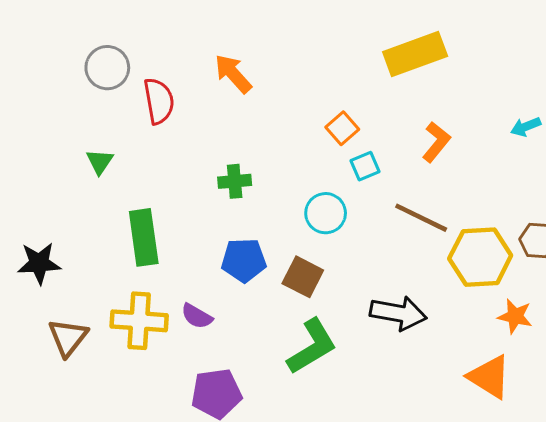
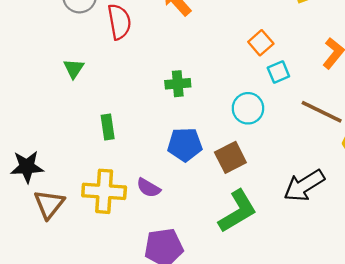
green rectangle: (144, 237) -> (108, 127), size x0.6
black star: (39, 263) -> (27, 167), moved
brown square: (303, 277) -> (230, 157), turned 36
black arrow: (398, 313) -> (304, 185), turned 138

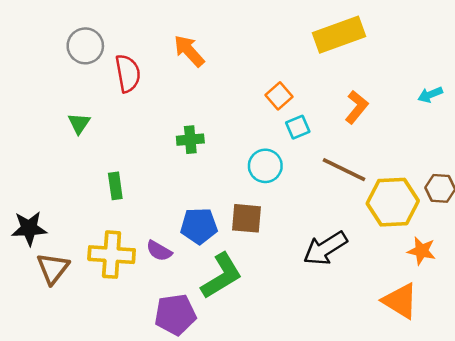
blue pentagon: (185, 145) -> (199, 226), moved
brown square: (230, 157) -> (247, 218), turned 32
green L-shape: (237, 211) -> (222, 276), moved

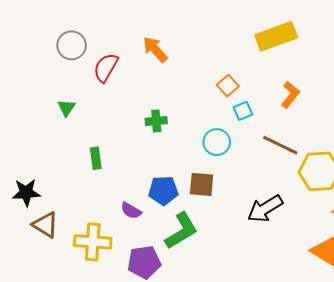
red semicircle: (128, 73) -> (106, 68), turned -140
yellow cross: (112, 255) -> (93, 242), moved
brown triangle: (53, 268) -> (45, 225), turned -36

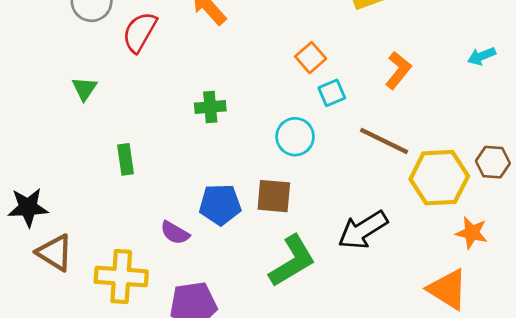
green L-shape: (181, 231) -> (292, 261), moved

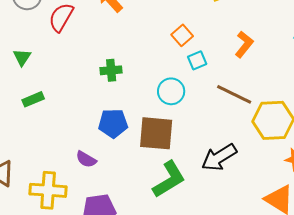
green rectangle: (125, 159) -> (33, 99), moved, turned 75
brown square: (274, 196) -> (156, 133), size x1.4
blue pentagon: (220, 205) -> (113, 123), moved

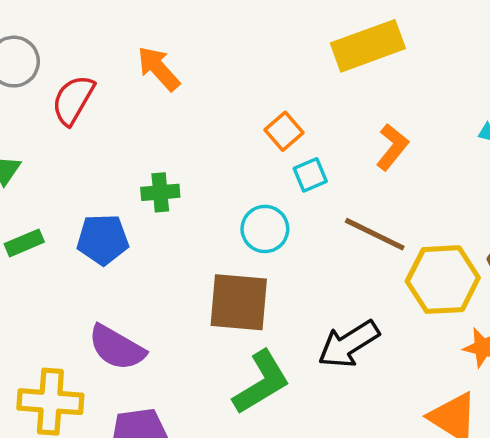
blue pentagon: (113, 123) -> (103, 239), moved
purple semicircle: (86, 159) -> (117, 348), size x1.6

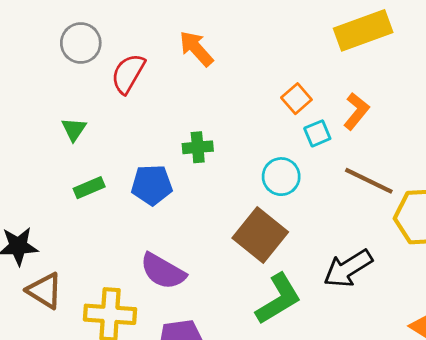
orange L-shape: (392, 147) -> (356, 111), moved
brown square: (239, 302) -> (260, 235), turned 34

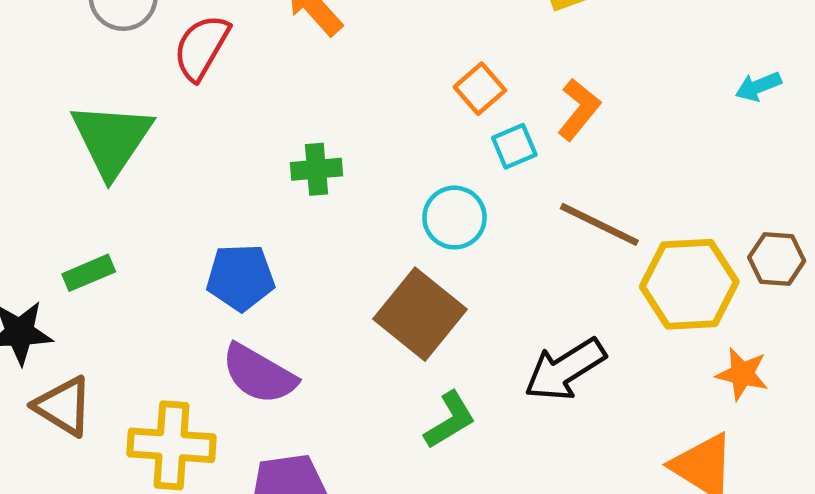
green triangle: (74, 129) -> (112, 139), size x2.0
blue pentagon: (152, 185) -> (241, 277), moved
green rectangle: (89, 188) -> (89, 273), moved
green L-shape: (278, 299) -> (450, 420), size x0.7

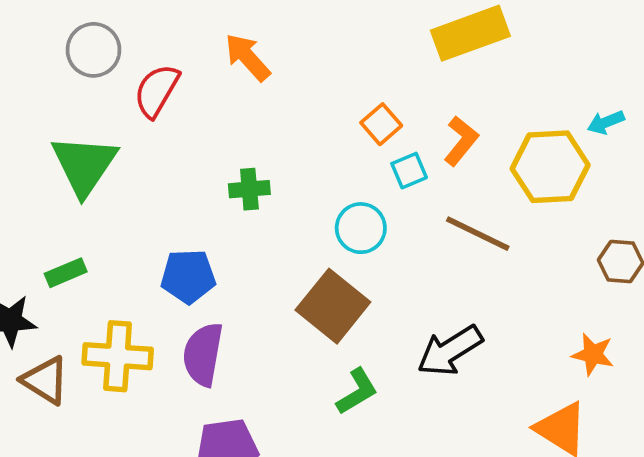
yellow hexagon: (689, 284) -> (550, 167), moved
purple semicircle: (259, 374) -> (203, 354), turned 70
yellow cross: (171, 445) -> (118, 356), moved

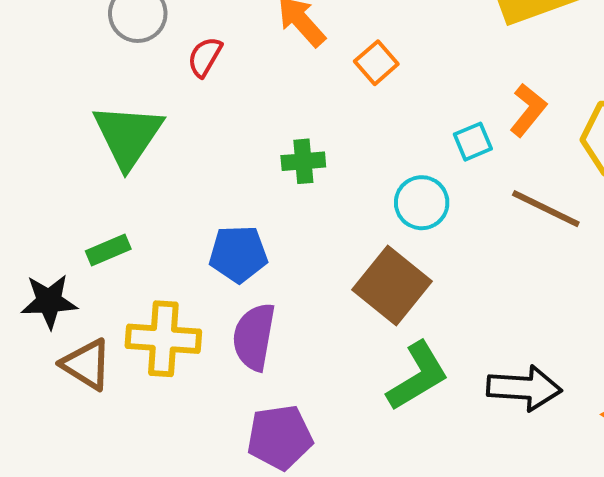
red semicircle: (157, 91) -> (205, 57), size x0.7
orange square: (381, 124) -> (376, 63), moved
black arrow: (450, 351) -> (524, 388), moved, turned -144
green L-shape: (357, 391) -> (418, 376), size x1.4

